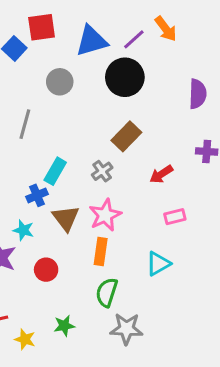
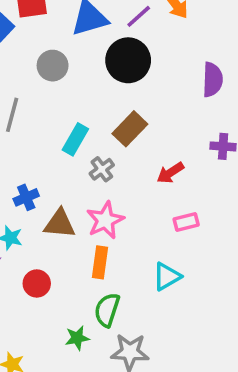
cyan rectangle: (55, 171) -> (75, 139), moved
brown triangle: (66, 218) -> (60, 224), turned -48
green star: (64, 326) -> (77, 338), moved

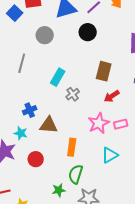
black circle: (128, 60) -> (88, 32), size x0.7
brown rectangle: (130, 129) -> (104, 71), moved, turned -30
pink star: (105, 220) -> (99, 123), moved

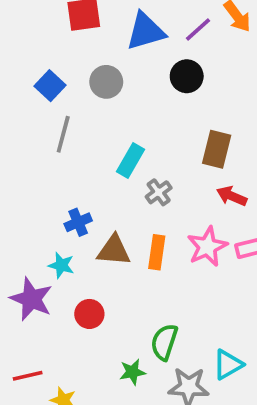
blue square: (15, 13) -> (50, 86), moved
red arrow: (112, 96) -> (232, 196), turned 56
orange rectangle: (72, 147) -> (157, 252), moved
cyan triangle: (110, 155) -> (228, 365), moved

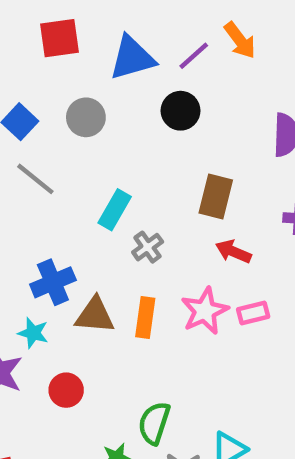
gray line: (63, 134) -> (35, 179), turned -66
blue cross: (78, 222) -> (53, 282), size x1.4

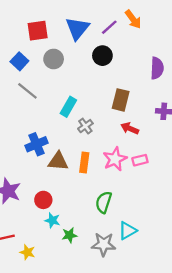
red square: (60, 38) -> (38, 31), moved
blue triangle: (132, 58) -> (77, 28), turned -35
cyan star: (33, 333) -> (52, 220), moved
green semicircle: (154, 423) -> (104, 202), moved

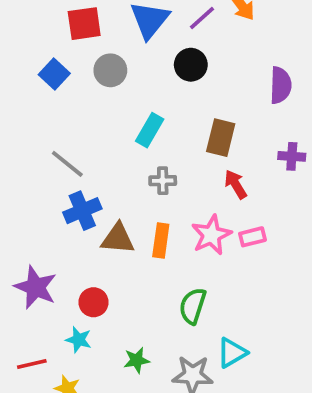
gray line: (27, 91) -> (67, 164), moved
cyan rectangle: (68, 107) -> (150, 130), moved
gray cross: (85, 126) -> (163, 181), turned 35
red arrow: (130, 128) -> (236, 184), turned 36
cyan star: (52, 220) -> (79, 340), moved

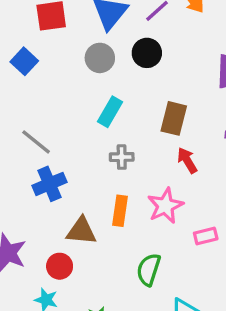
gray circle: (110, 70) -> (100, 58), moved
pink rectangle: (252, 237) -> (206, 236), moved
brown triangle: (118, 239) -> (81, 231), moved

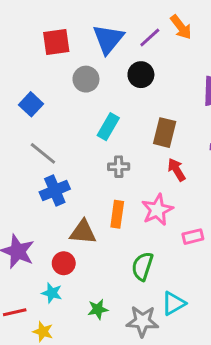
gray circle: (100, 58) -> (86, 79), moved
blue square: (24, 61) -> (31, 104), moved

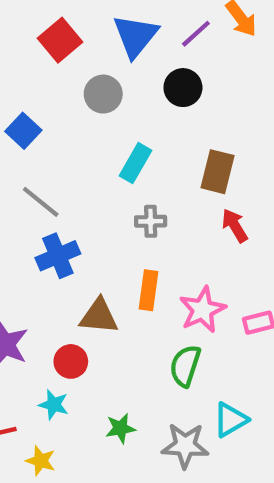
red square: (56, 42) -> (60, 40), turned -32
pink star: (157, 210) -> (202, 310), moved

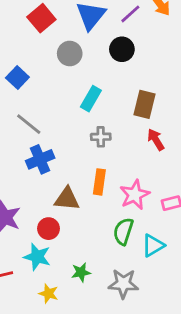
cyan star: (54, 405) -> (37, 257), size x1.4
cyan triangle: (230, 420) -> (153, 245), moved
yellow star: (41, 461) -> (49, 293), moved

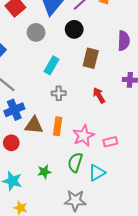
brown rectangle: (144, 104) -> (91, 58), moved
brown triangle: (67, 199) -> (34, 125), moved
red circle: (49, 229) -> (11, 143), moved
green star: (81, 272) -> (44, 172), moved

